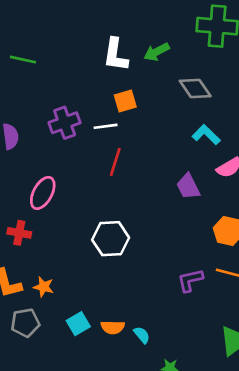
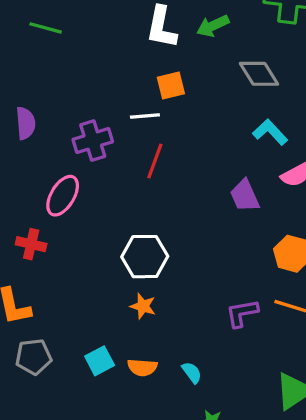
purple cross: (65, 123) -> (93, 141), moved
orange star: (44, 287) -> (143, 306), moved
cyan semicircle: (142, 335) -> (192, 372), moved

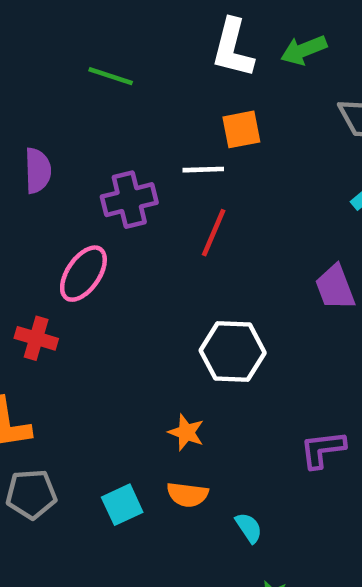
green line: (46, 28) -> (111, 76), moved
white hexagon: (145, 257) -> (233, 352), moved
orange semicircle: (142, 367) -> (187, 495), moved

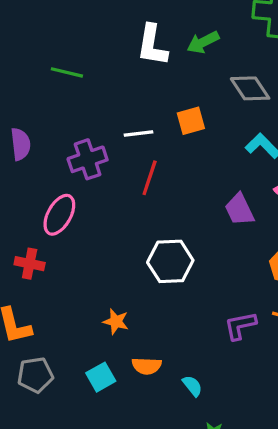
orange square: (241, 129) -> (191, 121), moved
orange star: (186, 432) -> (116, 322), moved

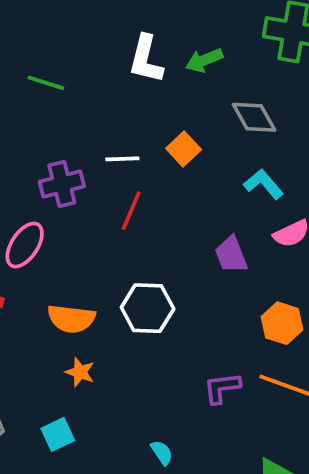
orange square: (191, 121) -> (184, 149), turned -32
orange semicircle: (147, 366) -> (71, 319), moved, size x1.4

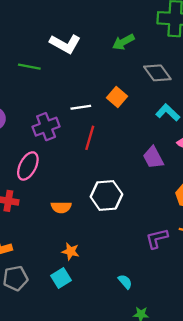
white L-shape: (146, 59) -> (65, 44), moved, turned -68
orange semicircle: (71, 319) -> (61, 207), size x0.7
orange star: (80, 372) -> (71, 251), moved

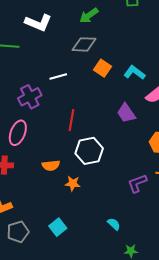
gray diamond: (157, 73) -> (84, 44), moved, turned -45
orange square: (117, 97) -> (102, 68), moved
red line: (90, 138) -> (72, 120), moved
orange star: (71, 251) -> (73, 184), moved

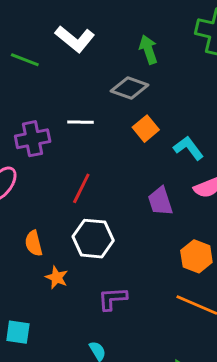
green arrow: (89, 15) -> (148, 50), turned 90
orange semicircle: (51, 165) -> (34, 243), turned 66
purple L-shape: (137, 183) -> (112, 299), moved
cyan square: (58, 227) -> (18, 332), turned 30

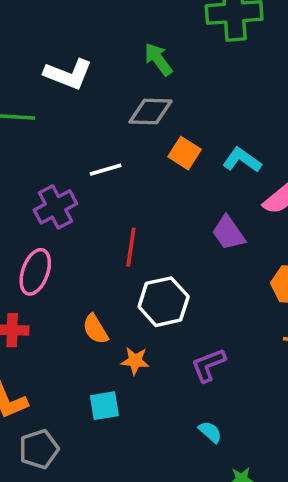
cyan square: (18, 332) -> (104, 406), moved

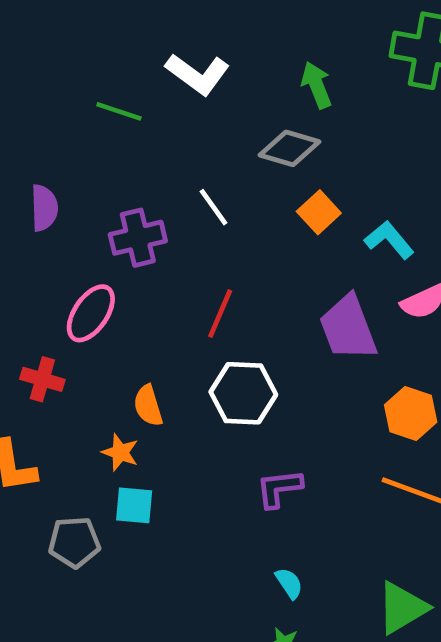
white line: (106, 170) -> (214, 207), turned 56
purple trapezoid: (228, 233) -> (348, 328), size x1.4
orange star: (135, 361) -> (120, 452), moved
cyan semicircle: (210, 432) -> (289, 583), moved
gray pentagon: (39, 449) -> (74, 542), moved

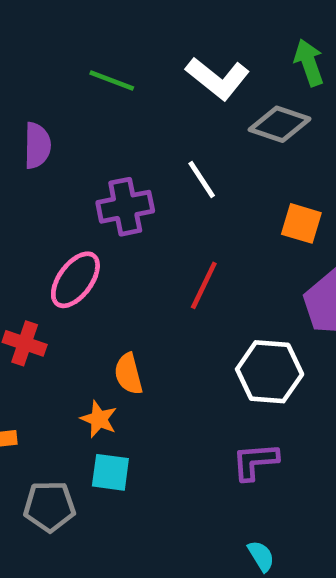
white L-shape: (198, 74) -> (218, 78), moved
purple semicircle: (44, 208) -> (37, 146), moved
orange square: (319, 212) -> (301, 223), moved, turned -33
white hexagon: (243, 393) -> (270, 372), moved

